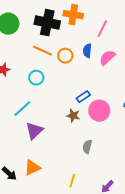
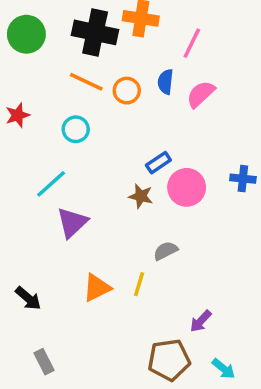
gray semicircle: (87, 147) -> (165, 251), turned 48
orange triangle: (32, 168) -> (97, 288), moved
yellow line: (72, 181) -> (139, 284), moved

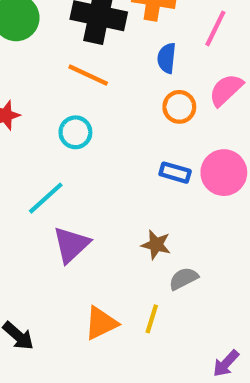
blue semicircle: (165, 82) -> (167, 58), moved
orange circle: (127, 91) -> (179, 107), moved
blue rectangle: (158, 163) -> (175, 173), turned 50
pink circle: (187, 187) -> (224, 173), moved
brown star: (141, 196) -> (156, 245), moved

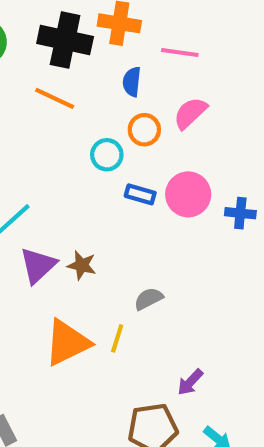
pink line: (215, 28) -> (180, 53), turned 72
cyan circle: (75, 132) -> (107, 155), moved
brown star: (156, 245) -> (82, 265), moved
orange triangle: (101, 323) -> (67, 343), size x1.4

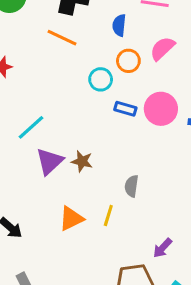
gray semicircle: (149, 299) -> (132, 186), turned -55
orange triangle: (67, 343) -> (71, 219), size x0.7

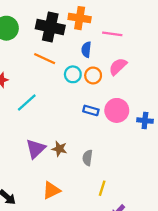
cyan circle: (101, 79) -> (73, 74), moved
cyan line: (31, 127) -> (27, 103), moved
gray semicircle: (132, 186) -> (87, 158), moved
yellow line: (108, 215) -> (102, 188), moved

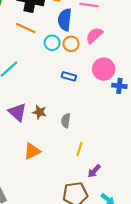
blue semicircle: (86, 50) -> (65, 20), size x1.5
pink circle: (117, 110) -> (104, 69), moved
purple triangle: (36, 149) -> (17, 112), turned -36

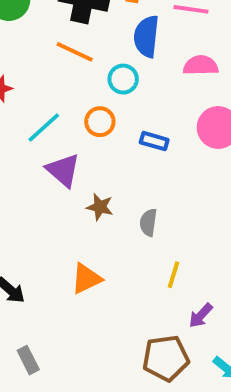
pink semicircle: (94, 35) -> (201, 65), turned 42
orange circle: (71, 44) -> (100, 122), moved
purple triangle: (17, 112) -> (63, 170), moved

